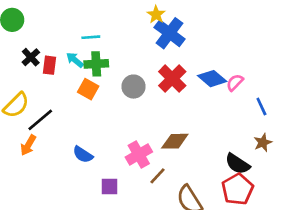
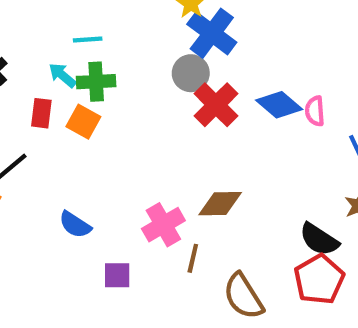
red rectangle: (50, 65) -> (41, 113), moved
pink semicircle: (235, 83) -> (315, 111), turned -48
gray circle: (134, 87) -> (191, 73), moved
brown line: (157, 176) -> (193, 258), turned -30

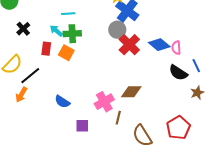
black semicircle: (319, 239) -> (178, 73), moved

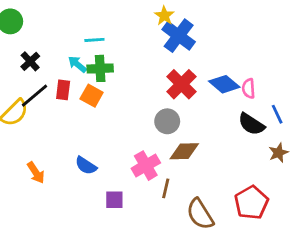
gray circle: (117, 30) -> (167, 121), moved
black line: (30, 76) -> (34, 96), moved
orange arrow: (21, 95) -> (36, 173), moved, turned -63

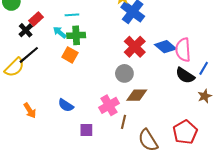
pink semicircle: (249, 88) -> (183, 50), size x1.6
red rectangle: (63, 90) -> (36, 19), moved, turned 40
blue line: (277, 114) -> (204, 68), turned 56

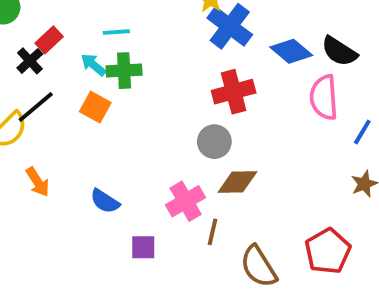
red cross: (135, 47) -> (234, 92), turned 30
blue diamond: (166, 47) -> (291, 51), moved
orange square: (70, 55) -> (95, 107), moved
black semicircle: (185, 76) -> (339, 51), moved
orange arrow: (30, 110) -> (38, 182), moved

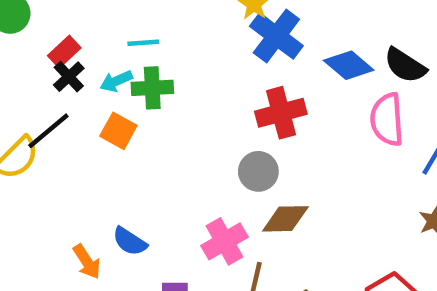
black cross: (30, 61) -> (69, 77), moved
cyan arrow: (93, 65) -> (116, 81), turned -64
orange arrow: (38, 182) -> (87, 262), moved

